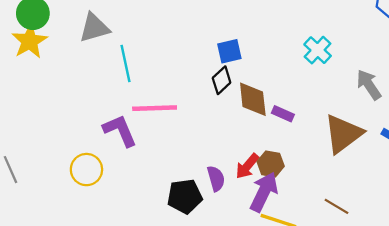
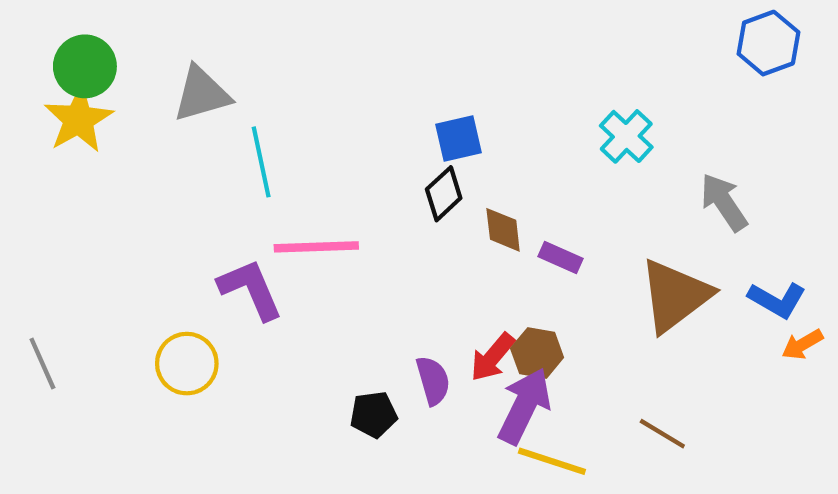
brown diamond: (253, 99) -> (503, 230), size x0.7
black pentagon: (185, 196) -> (374, 415), size x0.7

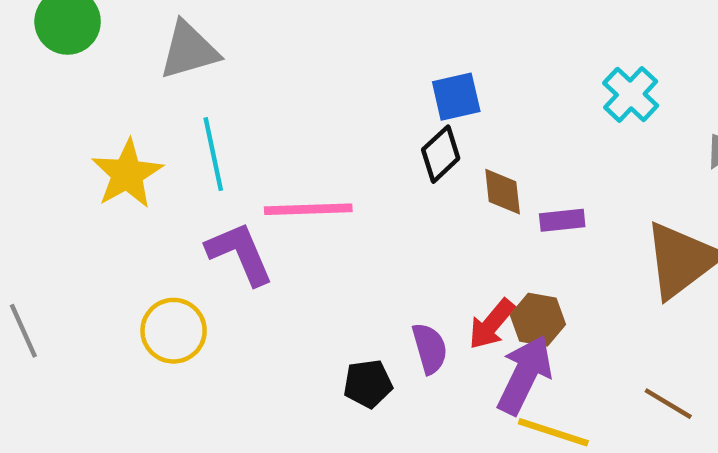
yellow star: (79, 119) -> (127, 174), moved
cyan line: (261, 162) -> (213, 154), moved
purple rectangle: (560, 257) -> (562, 220), turned -30

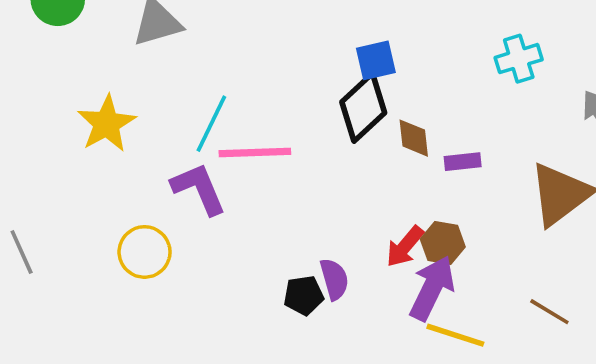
cyan cross: (631, 94) -> (519, 59), turned 30
cyan line: (213, 154) -> (211, 124), moved, turned 38
black diamond: (441, 154) -> (363, 107), size x1.5
purple semicircle: (430, 348) -> (334, 279), moved

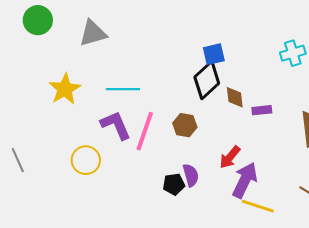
cyan line: (211, 124) -> (123, 89), turned 64
pink line: (255, 153) -> (145, 131), moved, turned -69
brown hexagon: (443, 243) -> (185, 125), moved

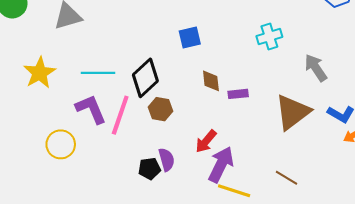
black diamond: (207, 80) -> (145, 78), moved

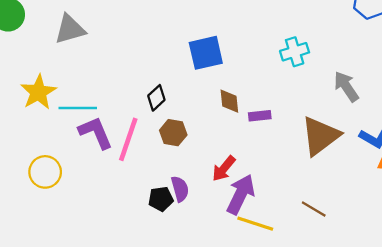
blue square: (190, 38) -> (206, 53), size x1.4
cyan line: (98, 73) -> (78, 108), moved
black diamond: (145, 78) -> (156, 98), size x0.6
yellow circle: (61, 144) -> (45, 172), moved

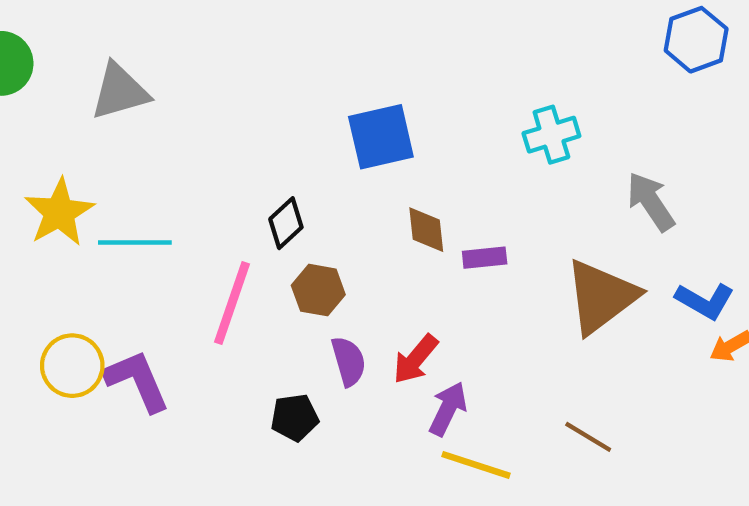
purple L-shape: (96, 133) -> (137, 381), moved
purple semicircle: (180, 189) -> (349, 361), moved
purple arrow: (241, 194) -> (448, 409), size x0.7

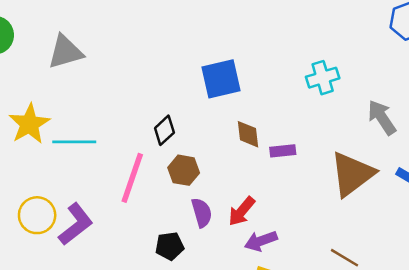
purple L-shape: (137, 381) -> (76, 224), turned 75
purple arrow: (448, 409) -> (261, 241), turned -136

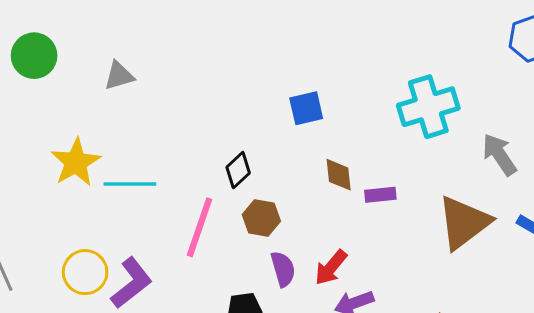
gray triangle: (65, 52) -> (119, 76), size x0.7
cyan cross: (323, 78) -> (428, 107), size x1.5
blue square: (221, 79) -> (306, 108), size x0.7

